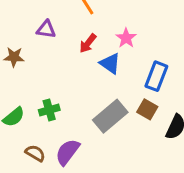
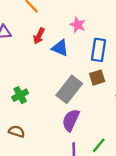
pink star: (126, 38) -> (78, 25), moved
brown square: (147, 109) -> (97, 78), turned -35
purple semicircle: (67, 152) -> (71, 120), moved

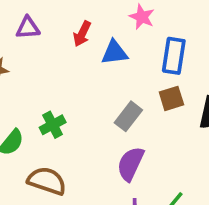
blue triangle: (60, 48) -> (114, 52), turned -30
gray rectangle: (69, 89) -> (128, 116), size x0.7
brown semicircle: (17, 131) -> (47, 181), size x1.5

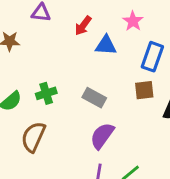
gray rectangle: (128, 116) -> (94, 98), moved, turned 70
brown semicircle: (47, 181) -> (33, 137), turned -96

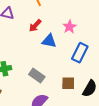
brown square: (144, 90) -> (68, 83), moved

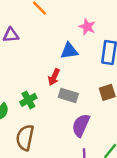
red arrow: (35, 26) -> (54, 77), moved

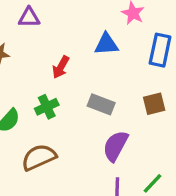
red arrow: (54, 77) -> (61, 67), moved
brown semicircle: (25, 138) -> (39, 157), turned 50

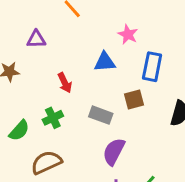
red arrow: (61, 67) -> (65, 83), turned -54
brown square: (154, 104) -> (134, 99), moved

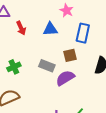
red arrow: (65, 83) -> (21, 28), moved
purple semicircle: (114, 152) -> (65, 78), moved, turned 30

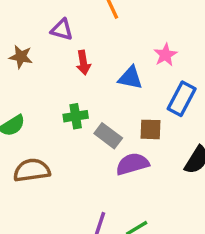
green cross: (14, 67) -> (76, 116), moved

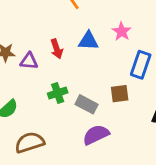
purple triangle: (62, 30) -> (29, 61), moved
blue triangle: (130, 78) -> (88, 41), moved
purple semicircle: (132, 164) -> (96, 135), moved

